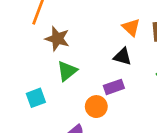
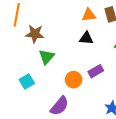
orange triangle: (131, 27) -> (89, 15), turned -40
purple rectangle: (114, 87) -> (96, 71), moved

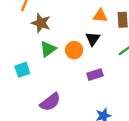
black triangle: (86, 38) -> (93, 39), turned 48
orange circle: (74, 80) -> (74, 50), moved

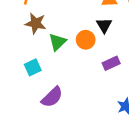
brown star: (41, 23) -> (36, 23), moved
purple semicircle: (50, 102) -> (52, 97), moved

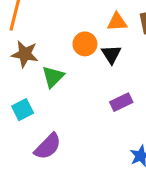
orange circle: (86, 40) -> (85, 44), moved

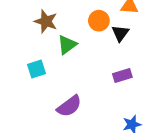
purple semicircle: (48, 146) -> (69, 106), moved

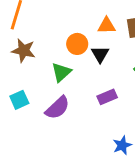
green triangle: (67, 45) -> (61, 72), moved
purple semicircle: (69, 106) -> (57, 108), moved

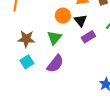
brown star: (24, 51) -> (26, 39), moved
purple rectangle: (107, 97) -> (88, 37), moved

